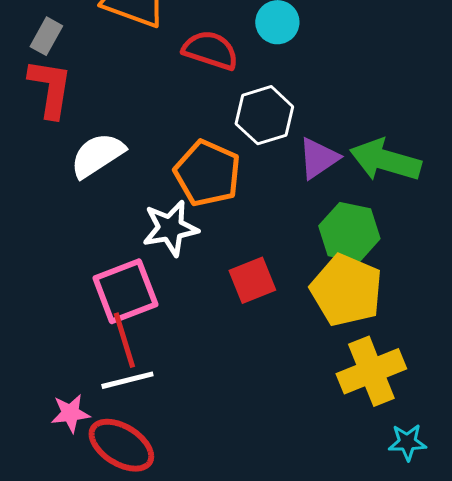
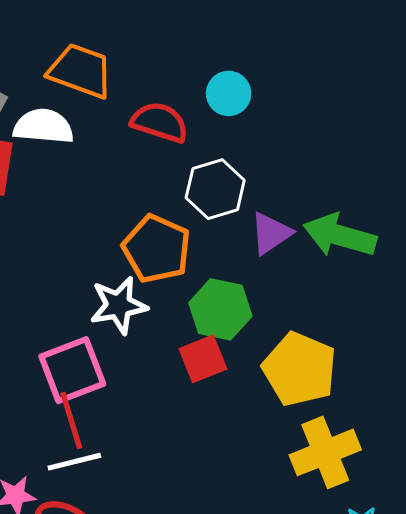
white semicircle: (97, 155) -> (43, 126), moved, turned 38
green hexagon: (349, 232) -> (220, 309), moved

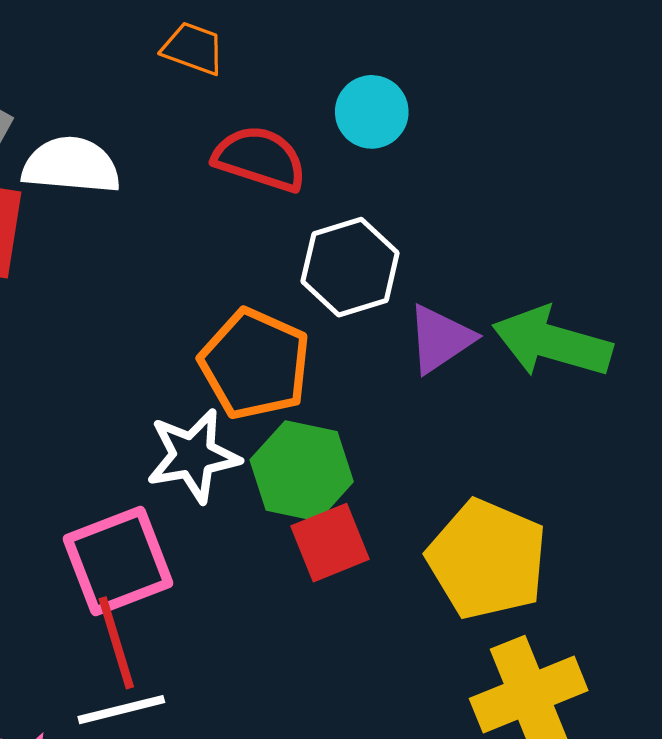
orange trapezoid: (80, 71) -> (193, 48), moved, size x0.6
green hexagon: (220, 309) -> (302, 471), moved

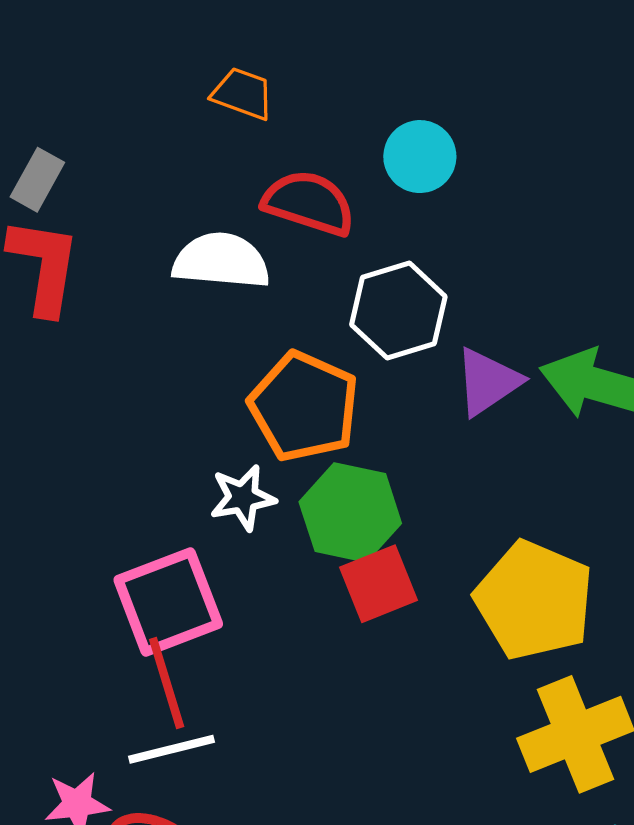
white semicircle: (71, 165) -> (221, 261), moved
white star: (193, 456) -> (243, 498), size x0.7

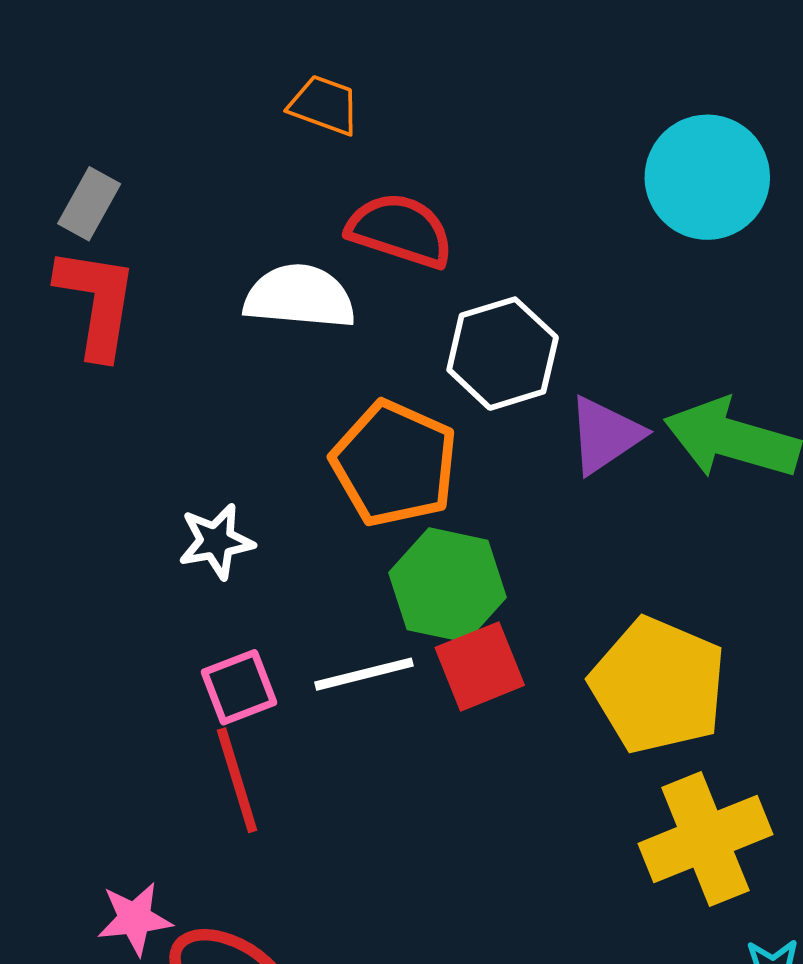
cyan circle: (420, 157) -> (707, 177), moved, size x1.5
white star: (243, 498) -> (216, 541), moved
pink square: (168, 602) -> (239, 687), size x0.6
white line: (171, 749) -> (364, 674), moved

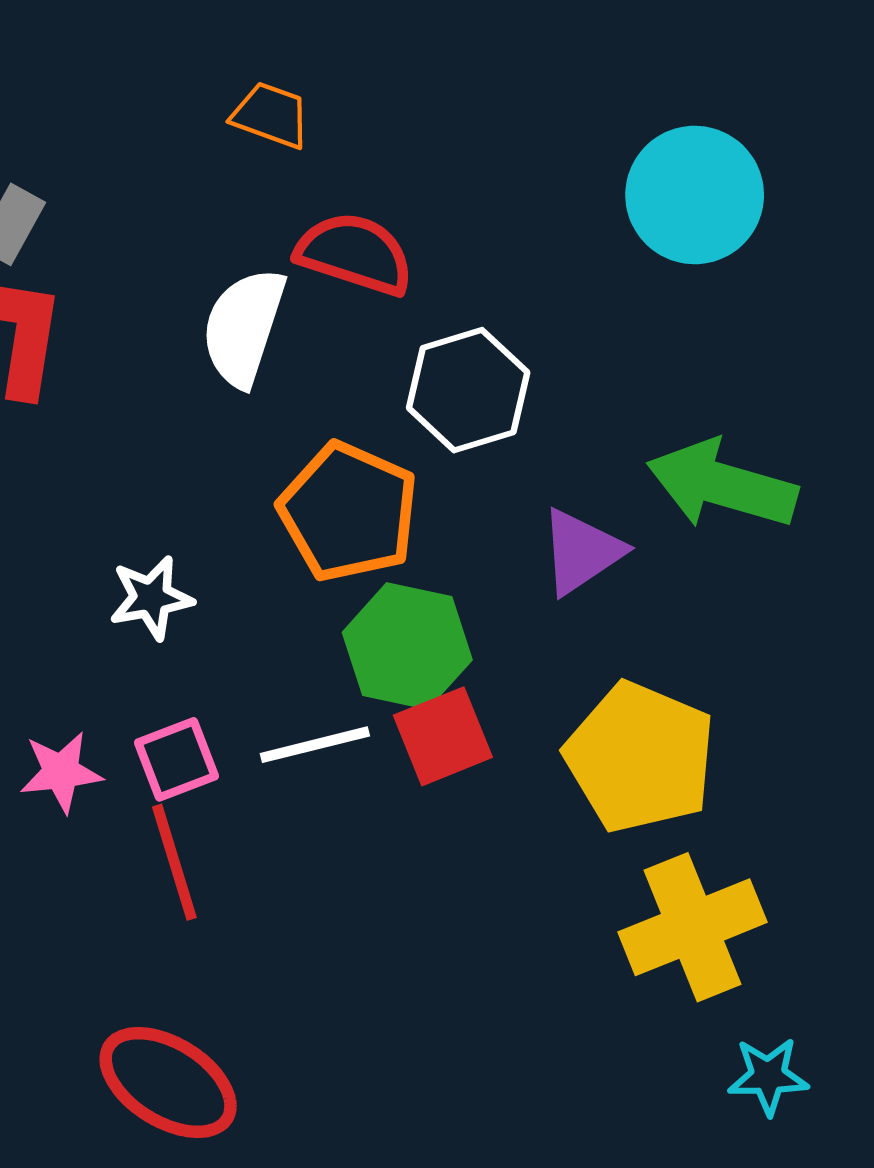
white semicircle: (300, 297) -> (244, 327), turned -77
purple triangle: (605, 435) -> (581, 552), moved
pink star: (135, 919) -> (61, 772), moved

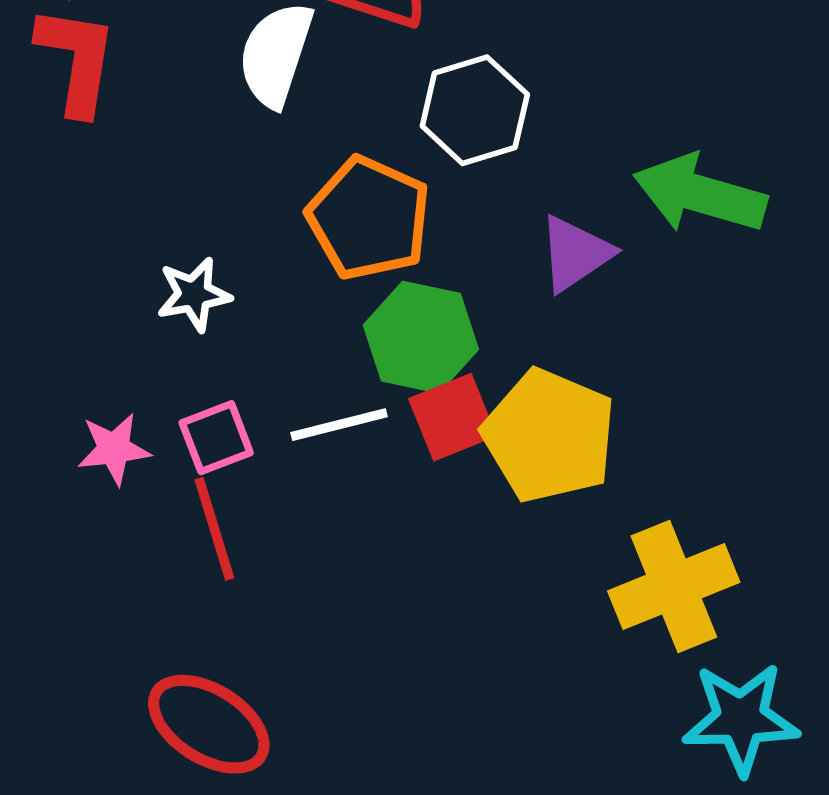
yellow pentagon: (640, 757) -> (549, 436), moved
cyan star: (768, 1076) -> (741, 719), size x1.6

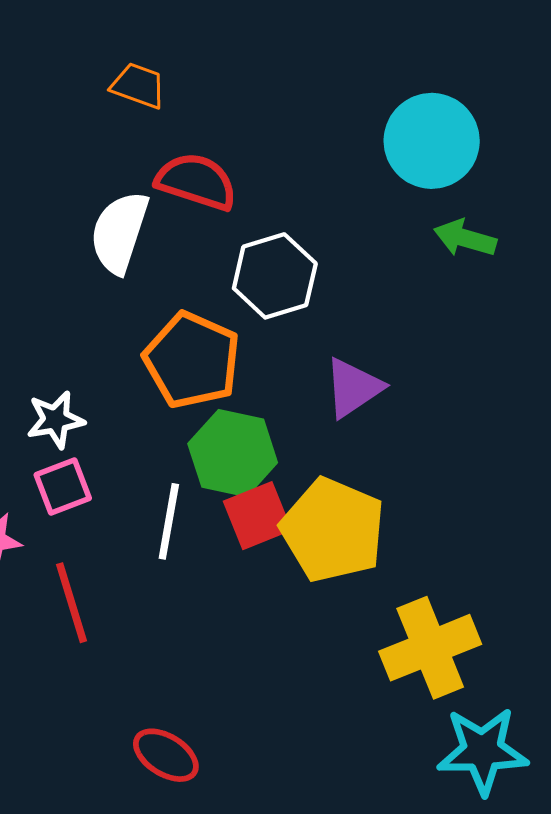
green arrow: (700, 194) -> (465, 238), moved, size x0.6
white line: (339, 425) -> (169, 521), turned -66
pink square: (216, 438) -> (63, 487), moved
red ellipse: (209, 724) -> (166, 755), moved, size x0.7

